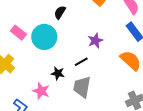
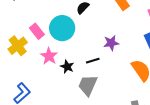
pink rectangle: (18, 33) -> (37, 31), moved
pink star: (41, 91) -> (49, 56), moved

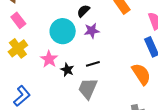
pink rectangle: (37, 31) -> (18, 20), moved
purple star: (111, 43) -> (92, 31), moved

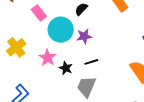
pink rectangle: (18, 20) -> (39, 13), moved
purple star: (92, 31) -> (84, 36), moved

